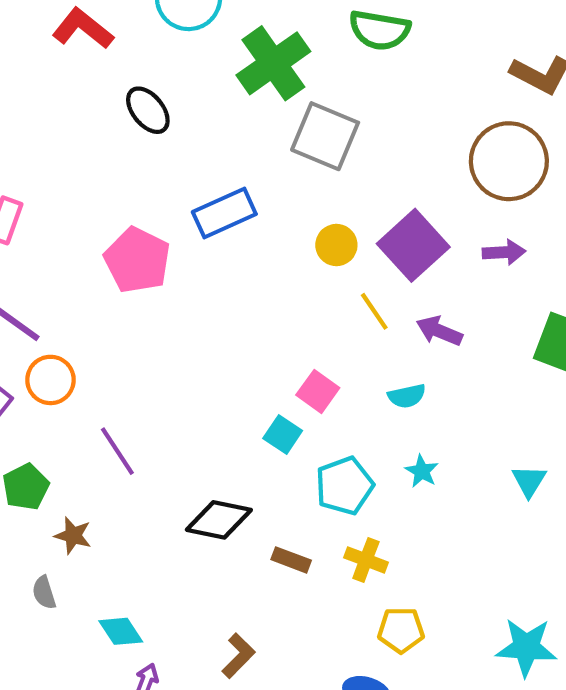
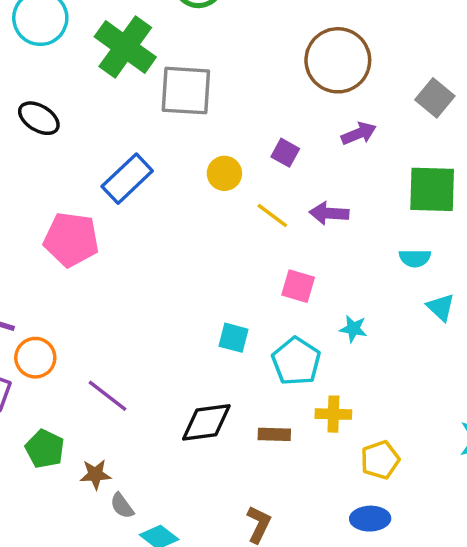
purple square: (413, 245) -> (285, 153), size x0.5
pink square: (318, 391) -> (298, 286), moved
cyan semicircle: (407, 396) -> (415, 258), moved, turned 32
gray semicircle: (44, 593) -> (122, 506), moved

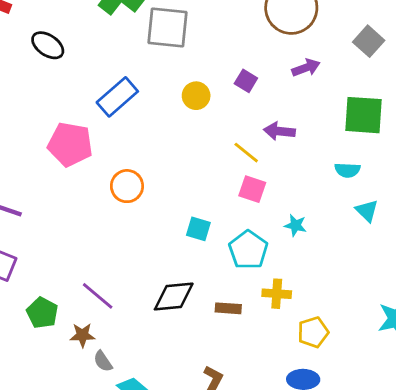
yellow line: (272, 215) -> (246, 153), moved
orange circle: (35, 358) -> (127, 186), moved
purple line: (108, 396) -> (98, 296), moved

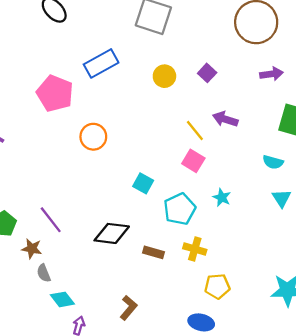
purple arrow: (306, 68) -> (271, 74), moved

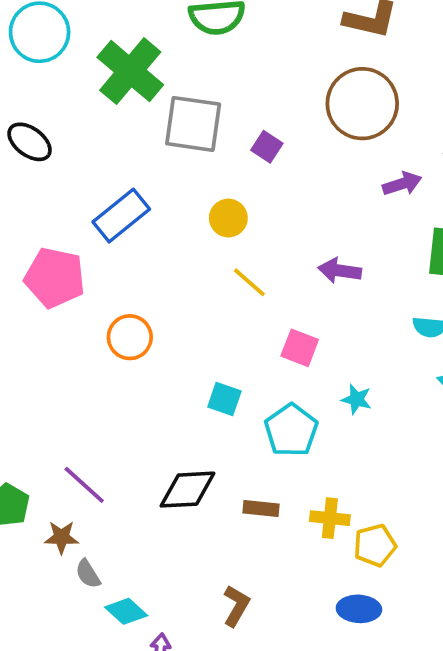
purple square: (207, 73) -> (267, 147), moved
yellow line: (195, 131) -> (249, 282), moved
yellow cross: (195, 249) -> (330, 518), moved

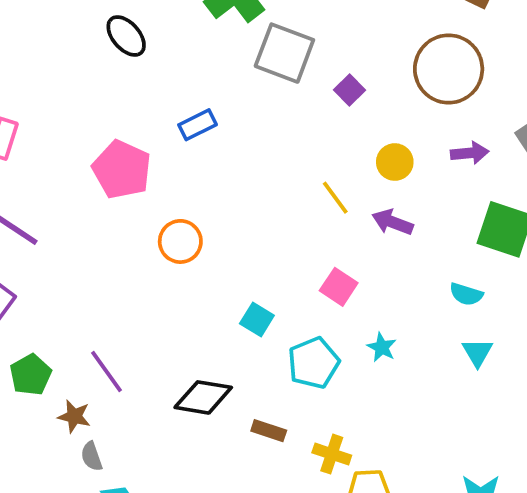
blue rectangle: (121, 216) -> (198, 125), size x0.7
yellow circle: (228, 218) -> (395, 162), moved
yellow line: (249, 282) -> (335, 198), moved

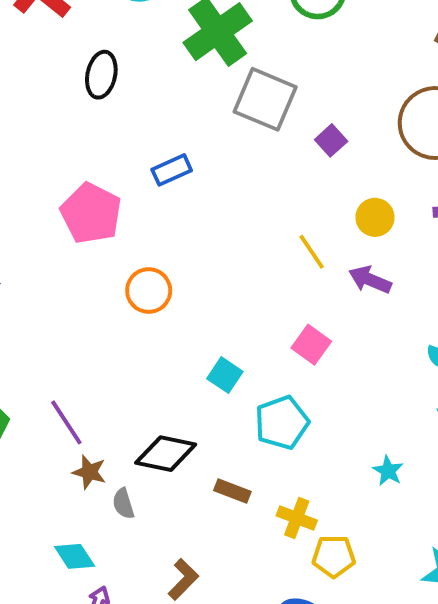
black ellipse: (126, 36) -> (101, 75), turned 51
cyan star: (382, 347) -> (388, 471), moved
brown star: (74, 416) -> (89, 472), moved
gray semicircle: (92, 456) -> (123, 504), moved

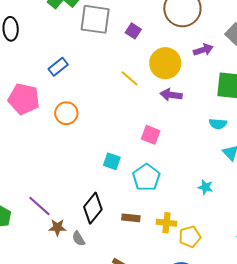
yellow circle: (375, 217) -> (165, 63), size x1.6
yellow line: (312, 252) -> (129, 78), moved
orange circle: (149, 291) -> (66, 113), moved
black diamond: (166, 454) -> (93, 208), turned -48

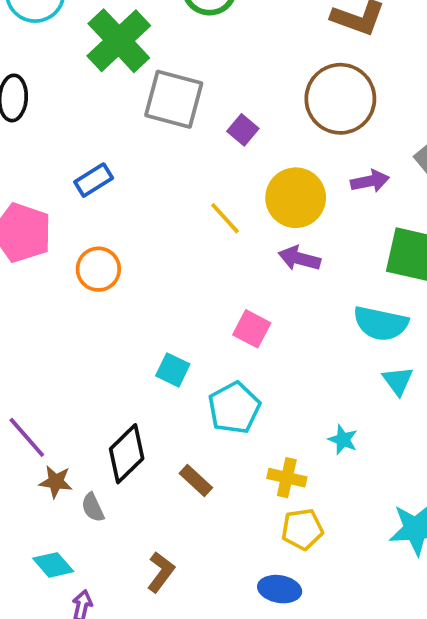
cyan semicircle: (218, 124) -> (381, 323), size x1.6
brown rectangle: (131, 218) -> (196, 480), turned 30
yellow cross: (166, 223) -> (287, 478), moved

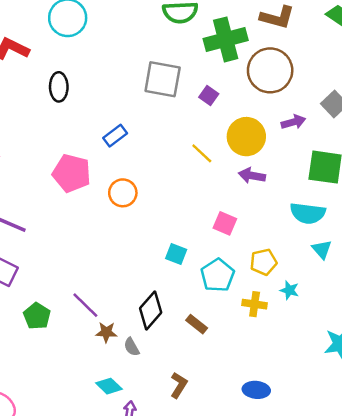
green cross: (119, 41) -> (226, 39), moved, turned 33
yellow cross: (287, 478) -> (255, 304), moved
yellow pentagon: (302, 529) -> (264, 262), moved

